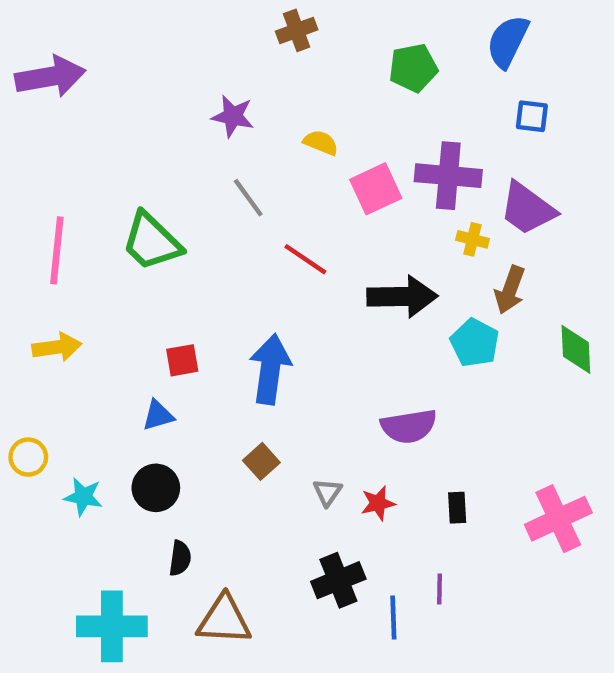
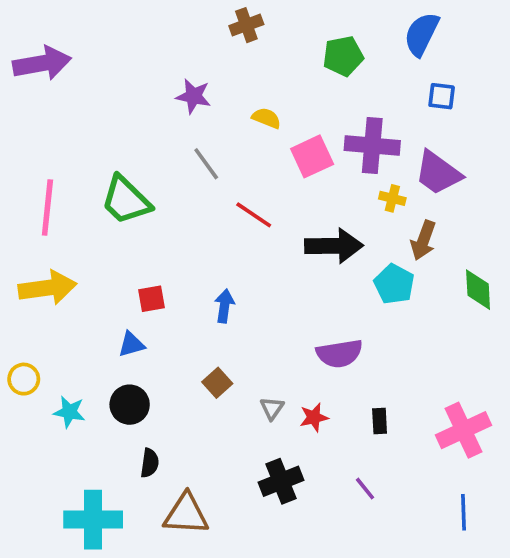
yellow arrow: (57, 347) -> (47, 288), size x1.4
blue arrow: (270, 369) -> (224, 306), size x0.6
purple line: (440, 589) -> (365, 489), turned -40
blue line: (393, 618) -> (464, 512), moved

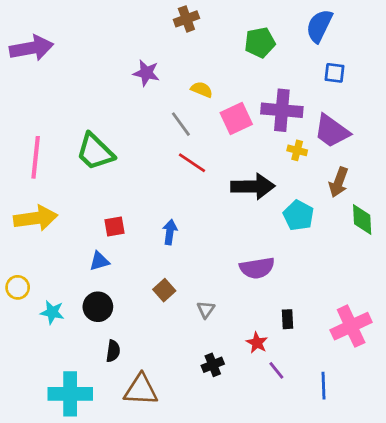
gray line: (206, 164) -> (181, 124), moved
brown arrow: (423, 240) -> (339, 182), moved
red star: (314, 417) -> (257, 343), moved, turned -30
black cross: (281, 481) -> (213, 365), size x0.7
blue line: (464, 512) -> (323, 386), moved

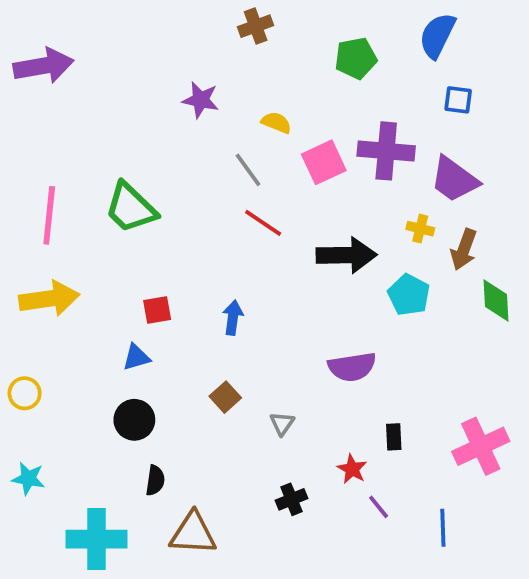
yellow cross: (297, 150) -> (420, 229), moved
cyan star: (52, 312) -> (28, 478), moved

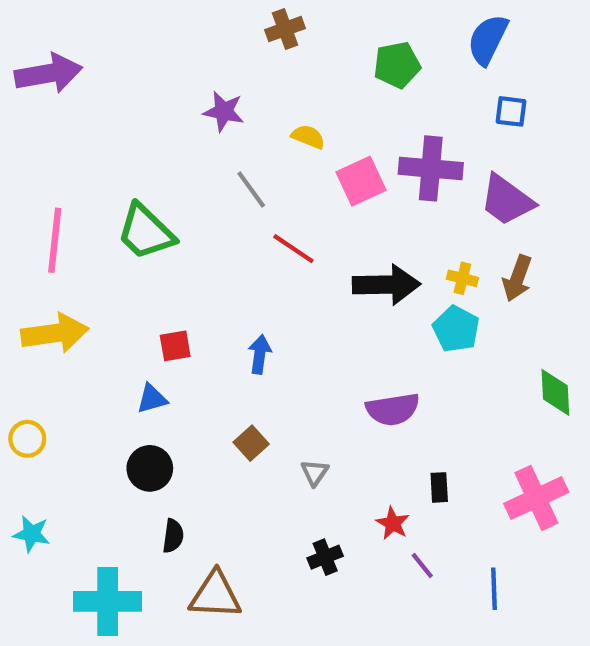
gray line: (248, 170) -> (251, 190), moved
yellow cross: (420, 229) -> (462, 278), moved
green diamond: (496, 301) -> (555, 392), moved

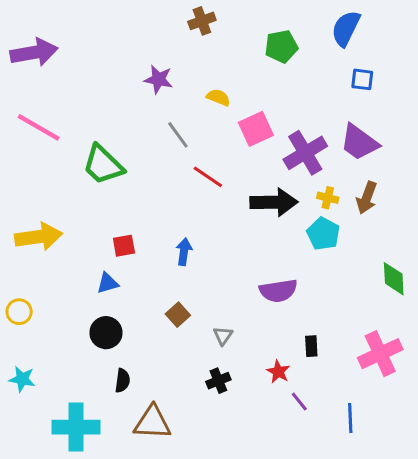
purple cross: (431, 168) -> (305, 153), moved, turned -36
pink line: (55, 240) -> (39, 127), moved, turned -66
black cross: (325, 557) -> (218, 381), moved

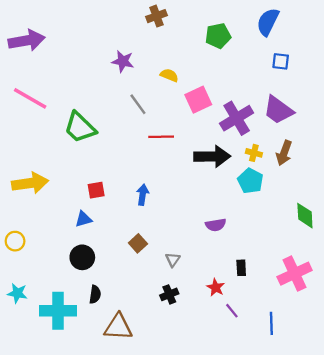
red line: (208, 177) -> (161, 137), turned -35
purple semicircle: (278, 291) -> (216, 225), size x0.7
cyan cross: (76, 427) -> (58, 311), moved

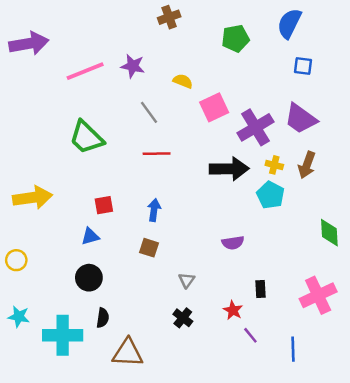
pink line: (30, 98) -> (85, 71), moved, turned -52
red line: (161, 137) -> (157, 154), moved
brown square: (138, 243) -> (149, 248), moved, turned -30
black cross: (169, 294) -> (183, 318), turned -30

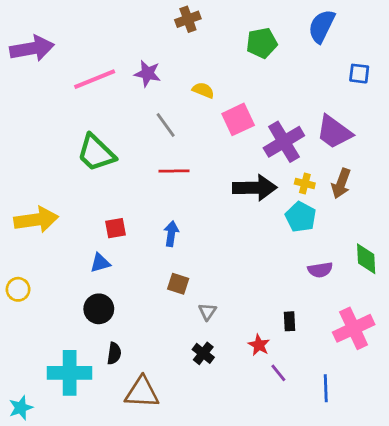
blue square: (303, 66) -> (359, 74), moved
purple semicircle: (233, 243) -> (320, 270), moved
brown square: (149, 248) -> (178, 284), moved
cyan star: (19, 317) -> (21, 408), moved, turned -30

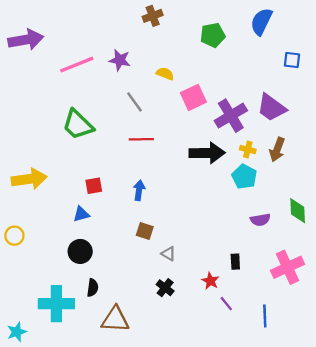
gray triangle: (207, 312) -> (168, 254), turned -35

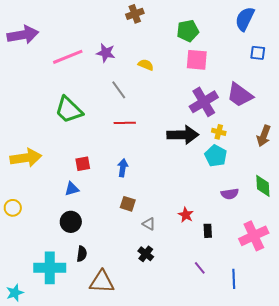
blue semicircle: (261, 22) -> (245, 19), moved
pink square: (193, 97) -> (197, 60), moved, turned 30
brown arrow: (277, 150) -> (264, 136), moved
red star: (210, 281) -> (186, 215), moved

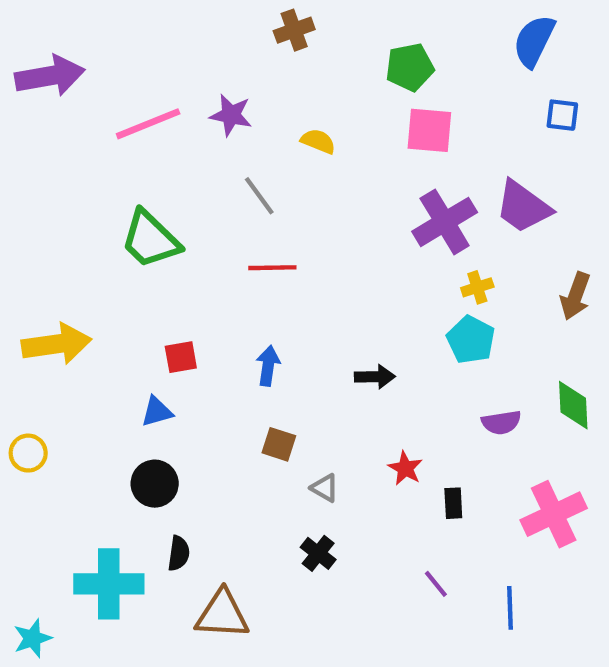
yellow cross: (219, 132) -> (477, 287), turned -32
black arrow: (183, 135) -> (375, 377), moved, size x0.6

